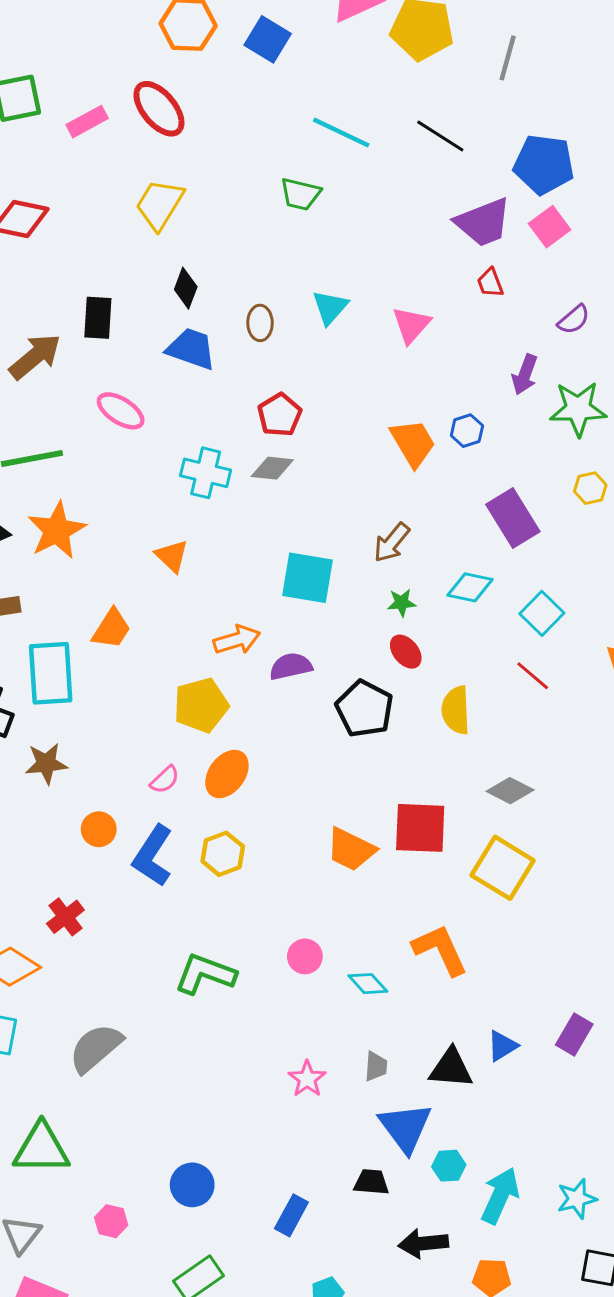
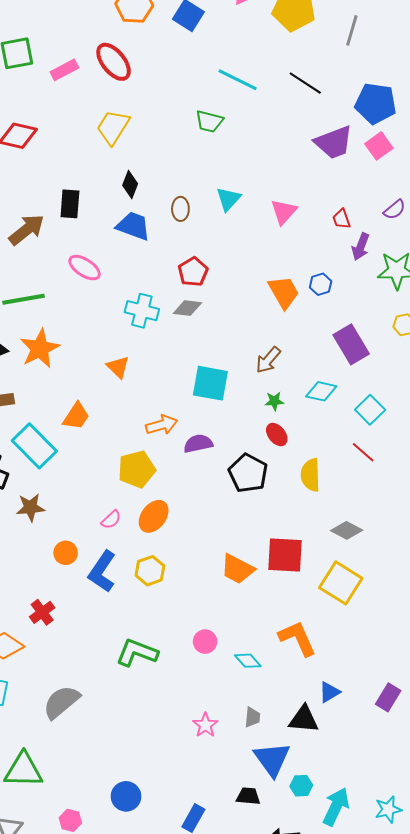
red trapezoid: (490, 283) -> (341, 219), moved
cyan rectangle: (51, 673) -> (34, 446), turned -42
blue triangle: (502, 1046) -> (329, 692), moved

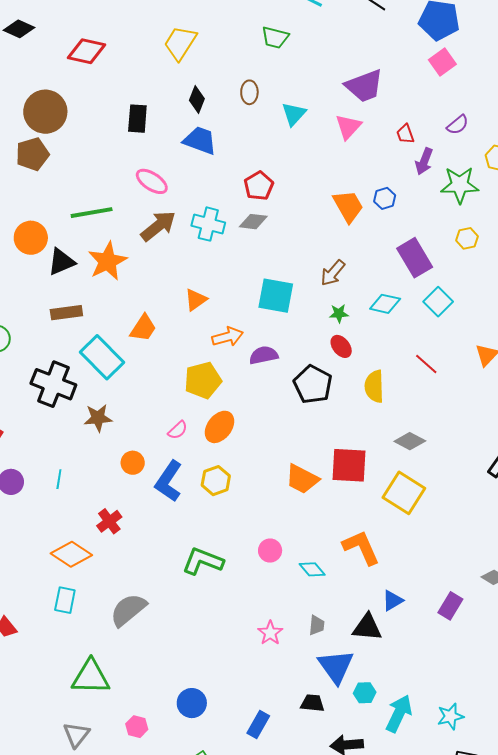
purple trapezoid: (334, 142) -> (364, 86), moved
brown ellipse: (180, 209) -> (249, 92), moved
brown arrow: (27, 230) -> (158, 226), moved
orange triangle: (118, 367) -> (196, 300), moved, turned 40
cyan square: (370, 410) -> (438, 302), moved

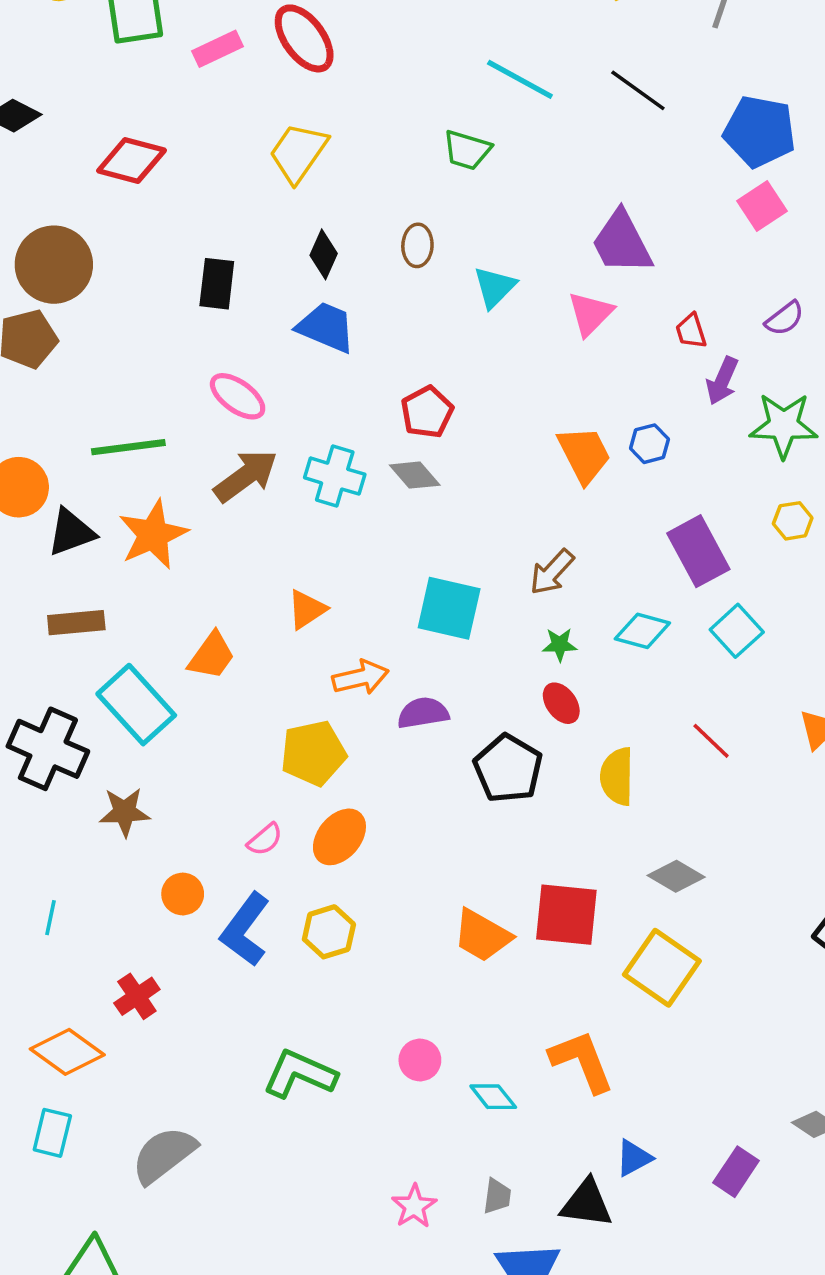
purple trapezoid: (364, 86) -> (622, 242), turned 81
gray diamond: (253, 222) -> (415, 475), turned 40

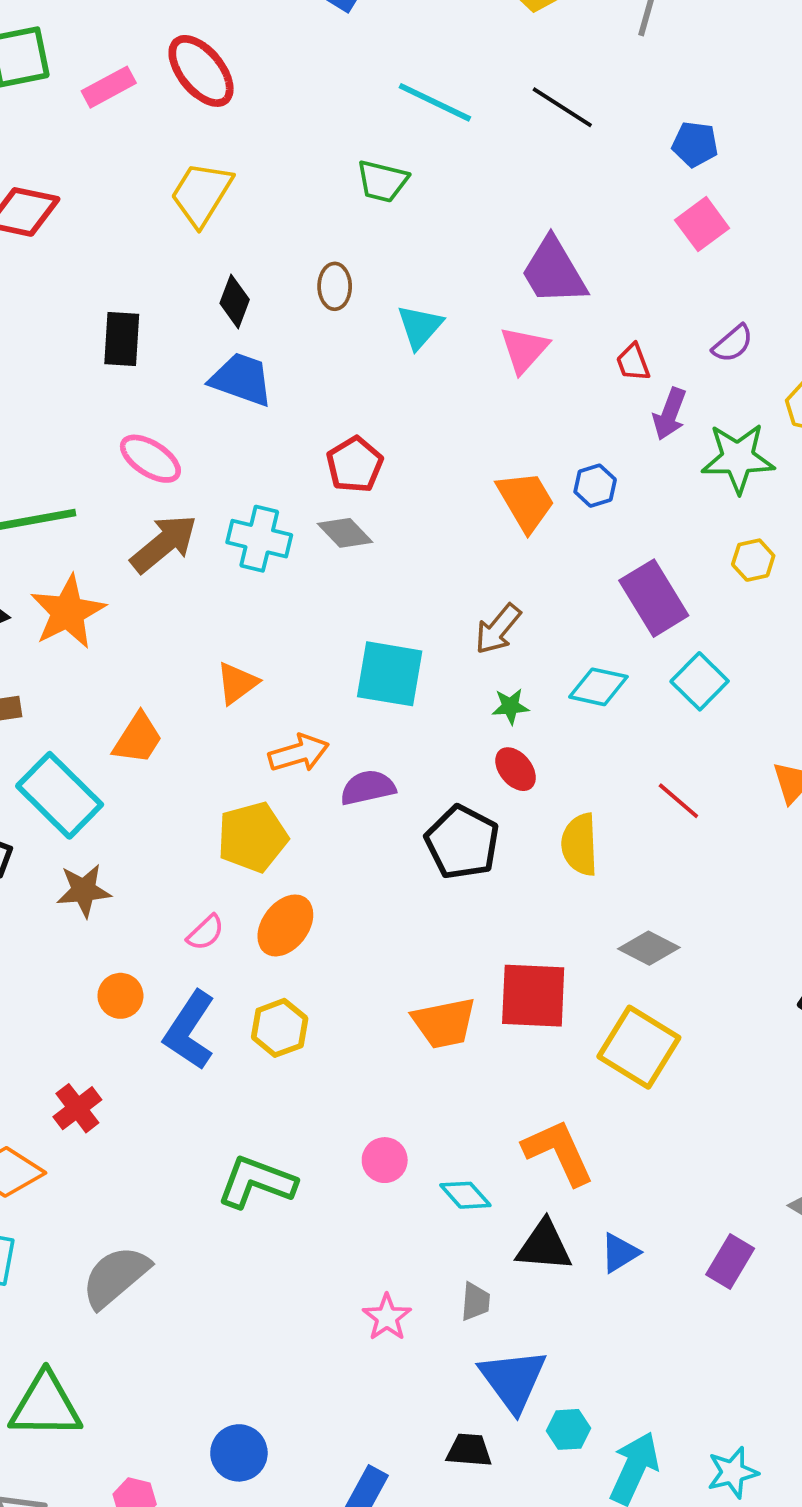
blue pentagon: (760, 131) -> (695, 144), size x0.6
brown star: (125, 812) -> (84, 891), moved
orange trapezoid: (482, 935) -> (444, 1023), turned -38
black triangle: (587, 1203) -> (544, 1246), moved

